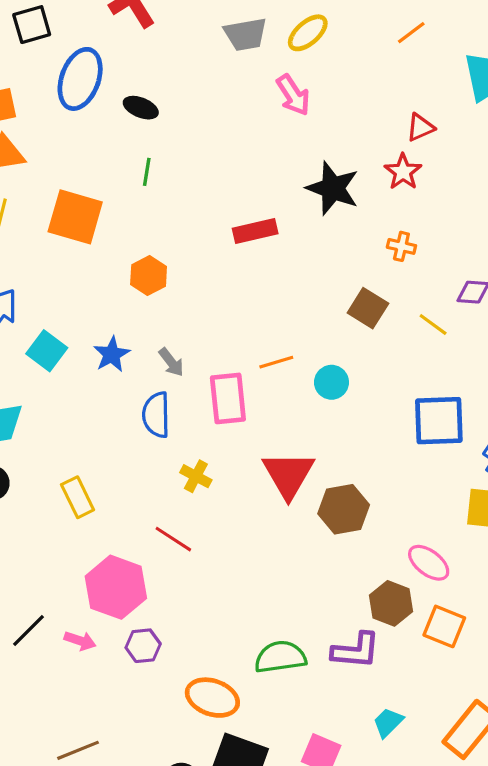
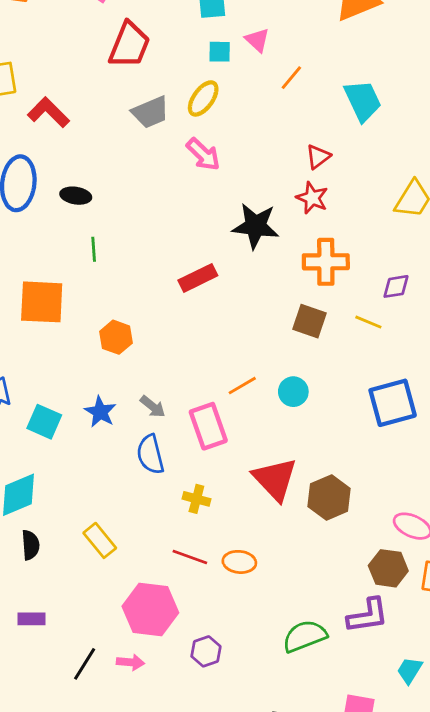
orange cross: (401, 246) -> (326, 262), size x1.8
purple hexagon: (143, 646) -> (206, 651), moved
orange ellipse: (212, 698) -> (239, 562), moved, size x0.7

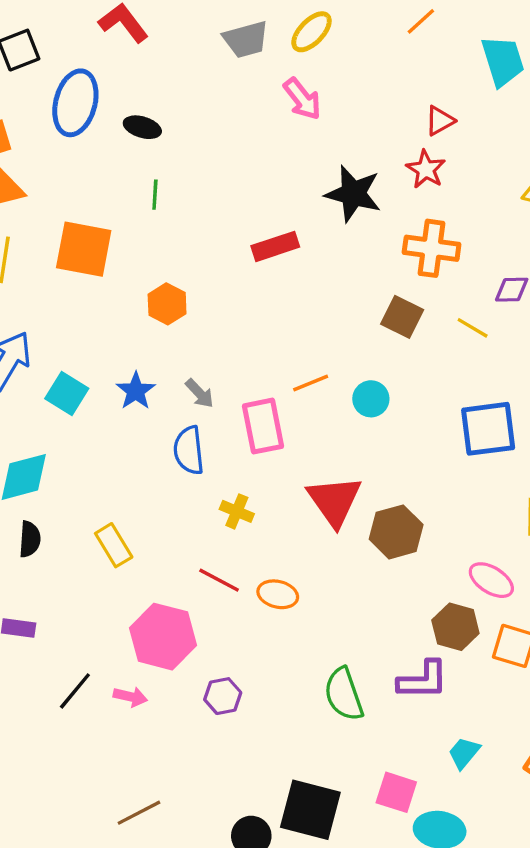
green semicircle: (305, 636) -> (344, 694), turned -96

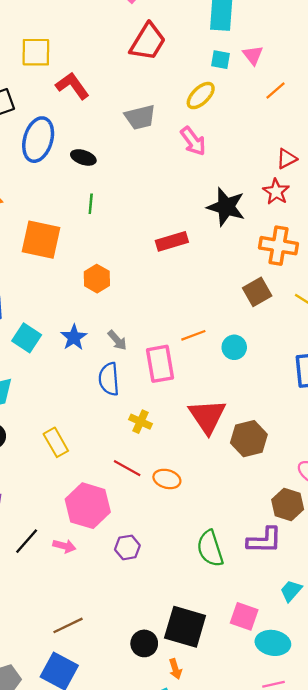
gray trapezoid: (246, 39) -> (140, 117), moved
brown square: (402, 317) -> (257, 292), turned 32

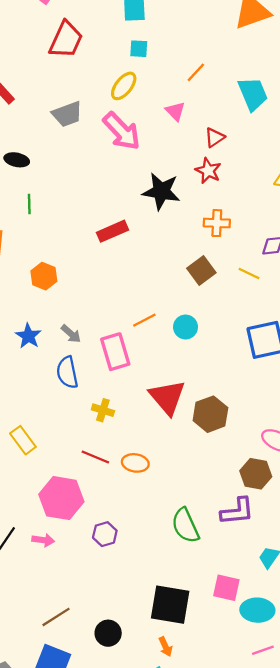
pink triangle: (253, 55) -> (175, 111), moved
pink arrow: (193, 141) -> (122, 131), size x1.4
orange cross: (279, 246) -> (217, 223), size x0.7
black circle: (144, 643) -> (108, 633), moved

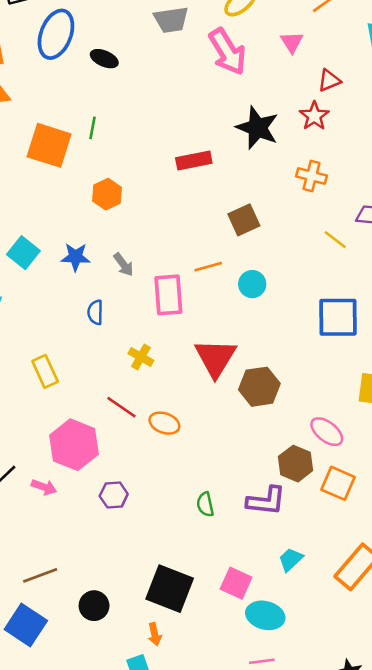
green line: (29, 204) -> (93, 128), moved
brown square: (201, 270) -> (244, 220), moved
blue star: (28, 336) -> (76, 257), turned 30
blue semicircle: (67, 372) -> (95, 312), moved, size x0.7
green semicircle: (185, 526) -> (205, 504), size x0.6

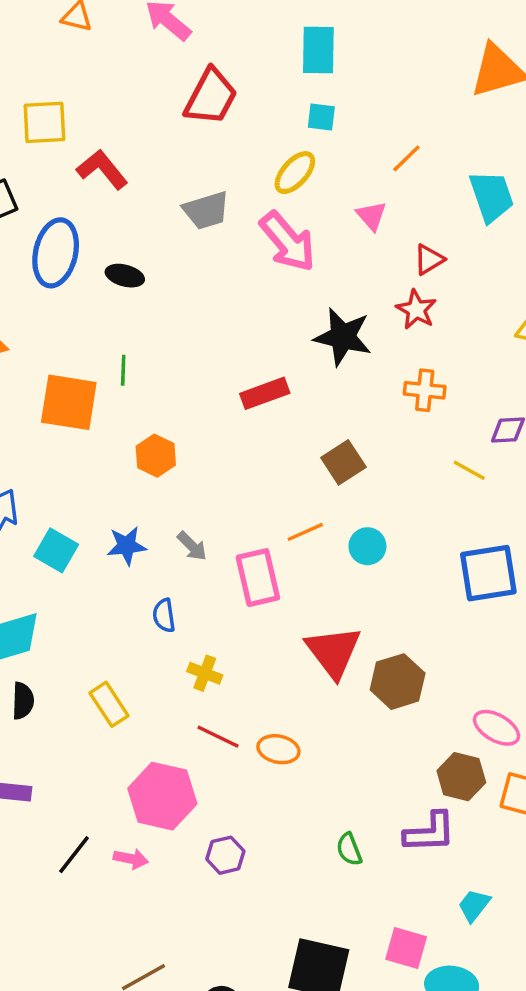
yellow cross: (141, 357) -> (205, 673), moved

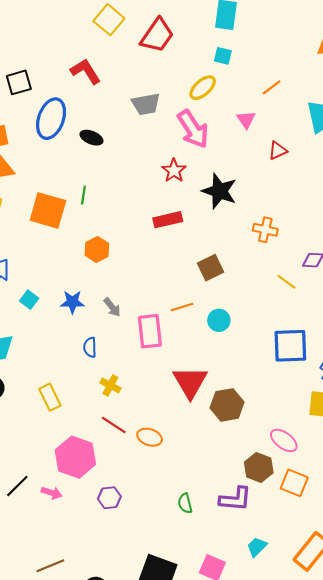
yellow square: (44, 122) -> (109, 20), moved, turned 36
red star: (416, 310) -> (174, 171), moved
cyan square: (56, 550) -> (29, 300), size x0.7

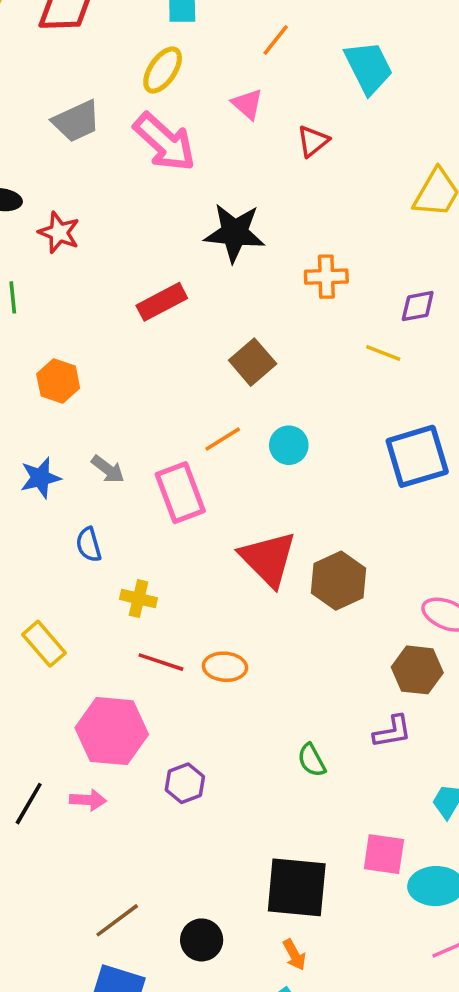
red star: (174, 171) -> (59, 232), moved
purple L-shape: (235, 499) -> (392, 732), size x0.7

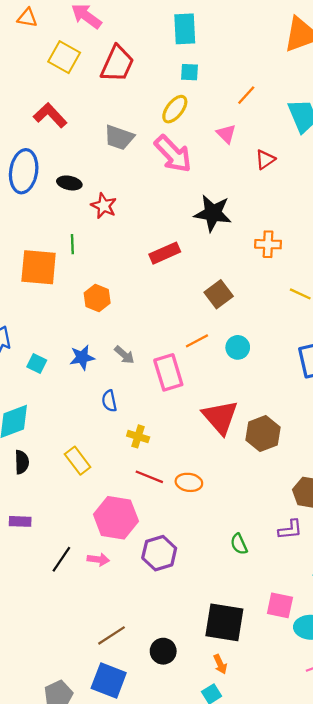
gray trapezoid: (76, 121) -> (119, 137), turned 40
purple hexagon: (185, 783) -> (159, 553), size x1.4

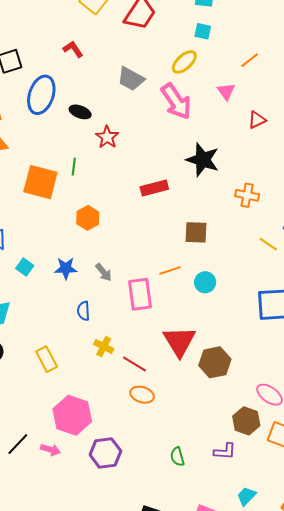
red L-shape: (50, 115) -> (73, 49), size x0.7
brown square: (219, 294) -> (196, 232), turned 30
red line: (149, 477) -> (134, 364), moved

